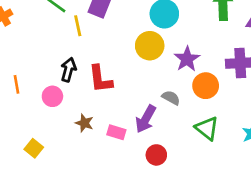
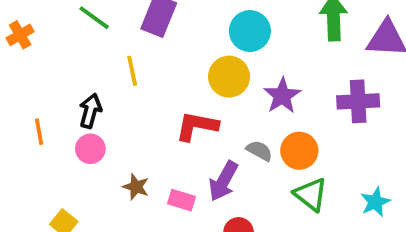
yellow line: (78, 26) -> (132, 71), moved
black arrow: (68, 70) -> (90, 111), moved
red L-shape: (100, 79) -> (197, 126), moved, turned 108
orange circle: (206, 86) -> (299, 151), moved

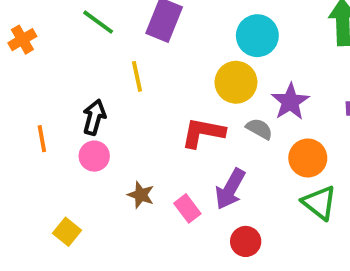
gray semicircle: (259, 151) -> (259, 129), moved
pink rectangle: (182, 200) -> (187, 208), turned 36

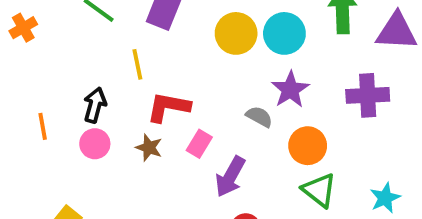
cyan circle: (257, 36) -> (284, 33), moved
yellow circle: (236, 82) -> (236, 33), moved
red L-shape: (203, 133) -> (168, 107), moved
brown star: (141, 195) -> (149, 148), moved
pink rectangle: (187, 208) -> (199, 144), moved, turned 68

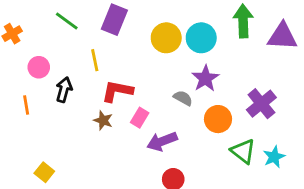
purple cross: (368, 95) -> (261, 104), moved, turned -36
pink circle: (95, 144) -> (39, 67), moved
purple arrow: (230, 177) -> (162, 141), turned 40
green triangle: (319, 190) -> (243, 151), moved

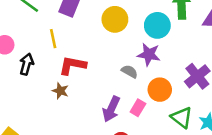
cyan circle: (201, 38) -> (157, 25), moved
purple star: (205, 78) -> (149, 54), turned -30
pink rectangle: (140, 118) -> (138, 108), moved
purple arrow: (162, 141) -> (111, 109), turned -45

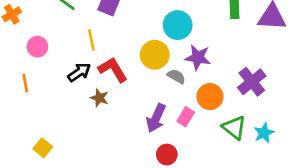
yellow circle: (115, 19) -> (155, 55), moved
cyan circle: (157, 25) -> (178, 25), moved
black arrow: (26, 64) -> (79, 72), moved, turned 40
red L-shape: (73, 65) -> (113, 70), turned 48

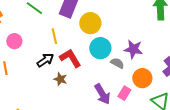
cyan circle: (178, 25) -> (100, 48), moved
yellow circle: (155, 55) -> (90, 23), moved
purple arrow: (156, 118) -> (102, 94), turned -55

